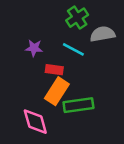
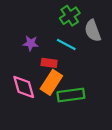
gray semicircle: (103, 34) -> (93, 31), turned -100
pink diamond: (35, 122) -> (24, 87), moved

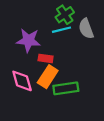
purple star: (31, 43) -> (28, 40), size x1.6
cyan line: (66, 44) -> (62, 30), moved, turned -42

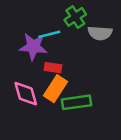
gray semicircle: (86, 29) -> (100, 33), turned -66
cyan line: (62, 30) -> (49, 34), moved

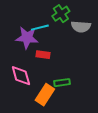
orange rectangle: (55, 89) -> (45, 95), moved
green rectangle: (77, 102) -> (62, 83), size x0.7

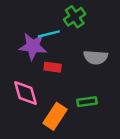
gray semicircle: (81, 27) -> (96, 57), moved
green rectangle: (62, 83) -> (87, 102), moved

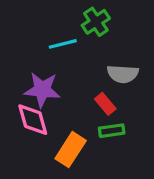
purple star: (33, 46) -> (42, 90), moved
red rectangle: (53, 67) -> (105, 104), moved, turned 42

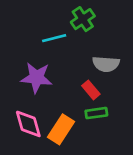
pink diamond: (33, 120) -> (28, 124), moved

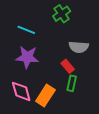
cyan line: (54, 38) -> (26, 30), moved, turned 36
green rectangle: (96, 113) -> (72, 83), turned -70

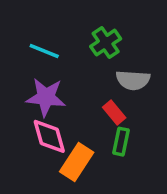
green cross: (62, 14) -> (106, 43), moved
pink diamond: (21, 91) -> (49, 136), moved

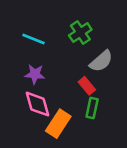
gray semicircle: (133, 80) -> (101, 61), turned -45
purple star: (46, 97) -> (35, 74), size x0.7

